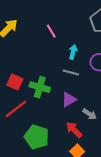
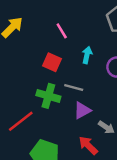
gray line: (71, 73) -> (74, 88), moved
red square: (15, 82) -> (52, 62), moved

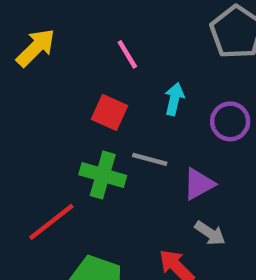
purple triangle: (82, 110) -> (199, 184), moved

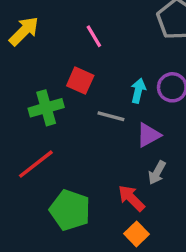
cyan arrow: (174, 99) -> (138, 91), moved
green cross: (103, 175) -> (46, 108), moved, turned -32
gray arrow: (210, 233) -> (157, 173), turned 85

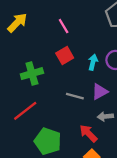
red square: (80, 81) -> (65, 55), moved, turned 36
gray line: (111, 116) -> (75, 96), moved
gray arrow: (157, 173) -> (105, 116), turned 56

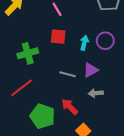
red square: (65, 55) -> (58, 37), turned 35
red arrow: (88, 133) -> (70, 107), moved

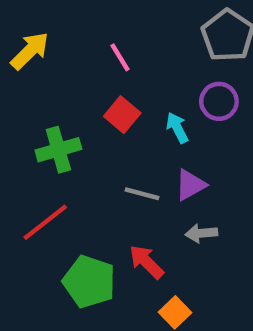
red square: (58, 37) -> (122, 115), turned 35
purple circle: (105, 41) -> (219, 101), moved
cyan arrow: (84, 43) -> (177, 128), turned -40

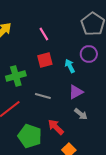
red square: (122, 115) -> (45, 60), turned 35
gray line: (142, 194) -> (43, 96), moved
gray arrow: (201, 233) -> (81, 114), turned -136

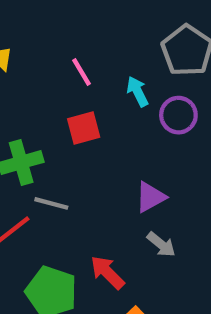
cyan arrow: (70, 66) -> (138, 91), moved
gray line: (43, 96) -> (51, 203), moved

